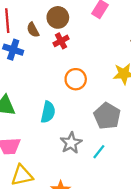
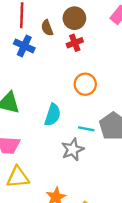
cyan line: (99, 152) -> (86, 129), moved, turned 56

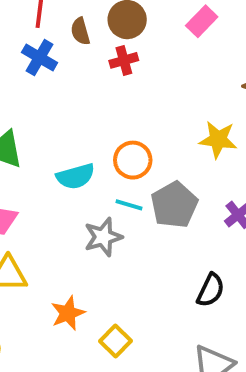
orange circle: (85, 84) -> (133, 160), moved
cyan semicircle: (53, 115) -> (76, 176), turned 50

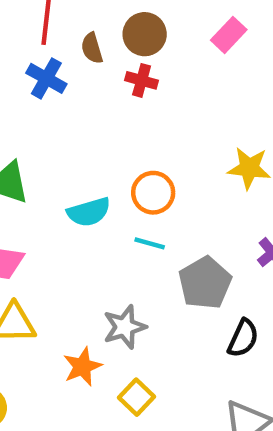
red cross: (124, 60) -> (142, 80), turned 32
gray pentagon: (174, 205) -> (205, 283), moved
gray star: (103, 237) -> (125, 327), moved

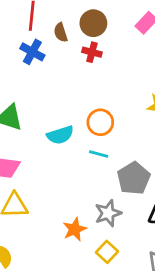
gray star: (125, 327) -> (108, 213), moved
orange star: (82, 367) -> (75, 229), moved
yellow square: (137, 397) -> (107, 252), moved

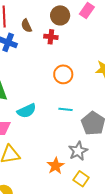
brown circle: (93, 23) -> (60, 15), moved
orange circle: (100, 122) -> (63, 74), moved
cyan semicircle: (60, 135) -> (27, 111), moved

